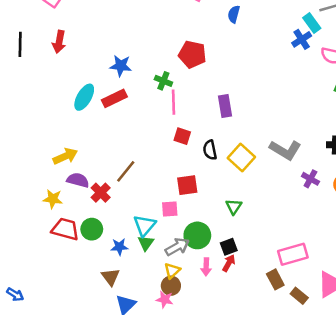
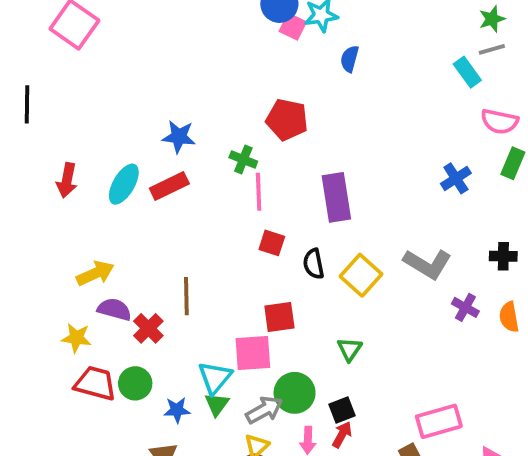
blue cross: (302, 39) -> (456, 178), moved
red arrow: (59, 42) -> (67, 180), moved
purple rectangle: (225, 106) -> (336, 197), size x1.4
brown line: (126, 171) -> (186, 296), turned -40
pink square: (170, 209) -> (253, 353), size x1.5

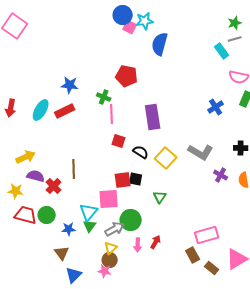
blue semicircle: (350, 59) -> (160, 44), size x1.6
black semicircle: (314, 264) -> (141, 152), turned 133
black square: (342, 410) -> (136, 179), moved, turned 32

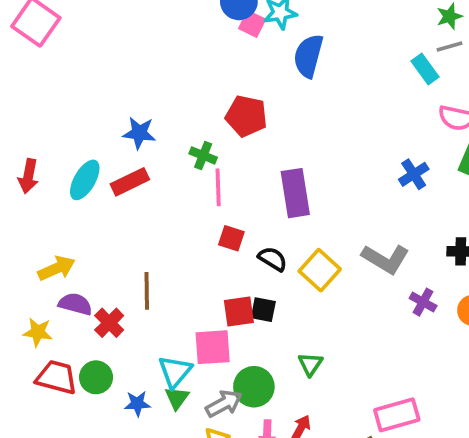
green triangle: (160, 197) -> (310, 364), moved

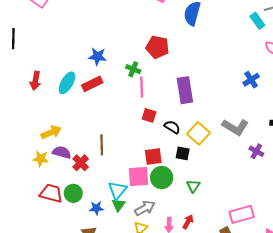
black square: (263, 310) -> (183, 153), moved
yellow star: (38, 332) -> (41, 159), moved
green circle: (254, 387) -> (162, 178), moved

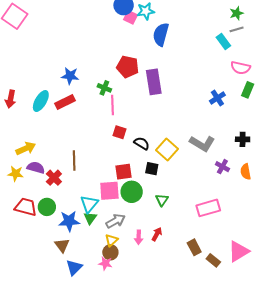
purple rectangle: (185, 90) -> (154, 82), moved
blue star: (96, 208) -> (69, 221), size x1.5
pink rectangle: (242, 214) -> (208, 208), moved

